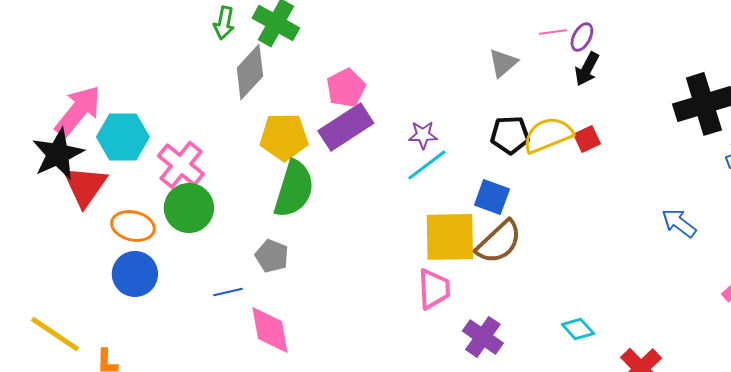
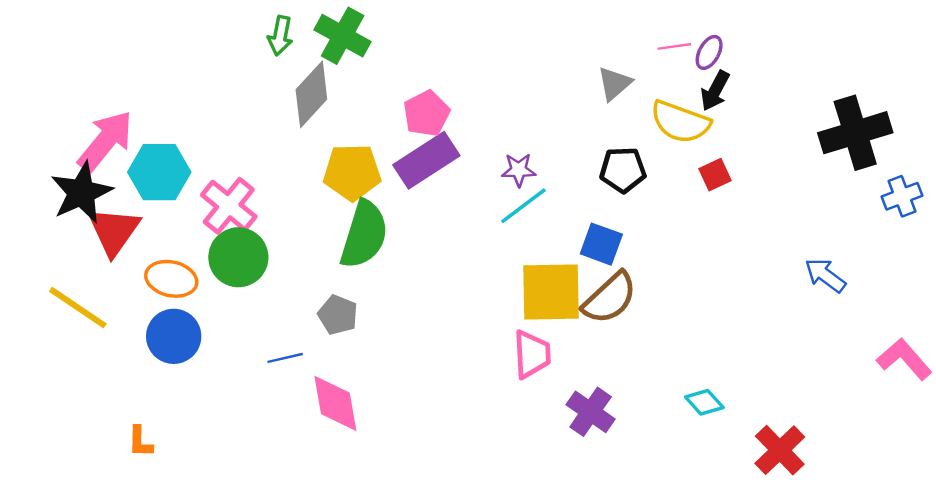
yellow semicircle: (548, 135) -> (680, 122), moved, turned -138
yellow line: (55, 334) -> (78, 308), moved

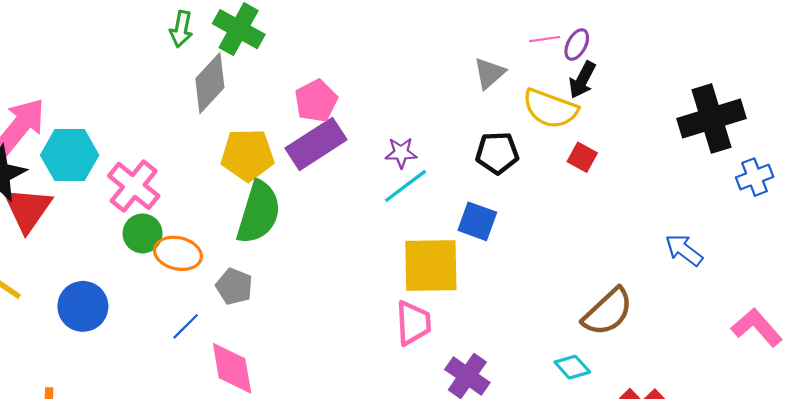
red square: (715, 175) -> (582, 157), turned -36
green circle: (238, 257) -> (143, 233), size x0.7
orange ellipse: (171, 279) -> (178, 253), moved
brown semicircle: (610, 298) -> (608, 312), moved
blue line: (285, 358) -> (186, 326), turned -32

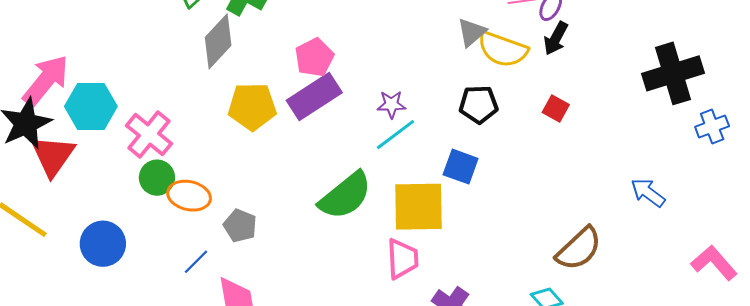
yellow semicircle: (550, 109) -> (503, 49), moved
green semicircle: (259, 212) -> (345, 196), moved, turned 34

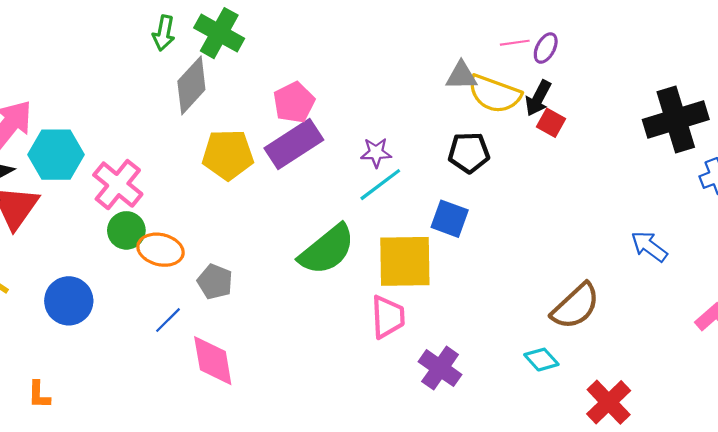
gray triangle: (472, 32) -> (461, 76), turned 40
black arrow: (556, 38) -> (538, 98), moved
red square: (556, 108) -> (551, 123), moved

